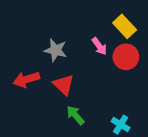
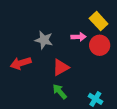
pink arrow: (99, 46) -> (79, 37), turned -56
red triangle: (63, 85) -> (61, 67), moved, turned 48

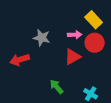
red triangle: (61, 67) -> (73, 57), moved

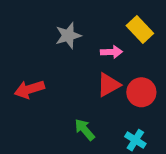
gray star: (42, 38) -> (68, 36), moved, turned -30
red circle: (95, 43) -> (141, 92), moved

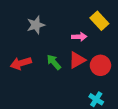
gray star: (68, 36) -> (36, 25), moved
green arrow: (85, 130) -> (54, 62), moved

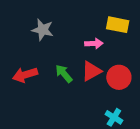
yellow rectangle: (99, 21) -> (118, 25), turned -36
gray star: (36, 25) -> (43, 30), turned 30

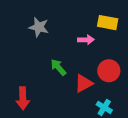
red triangle: (91, 71) -> (84, 83), moved
red arrow: (25, 75) -> (23, 98), moved, turned -75

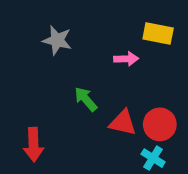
red circle: (109, 71) -> (160, 124), moved
red triangle: (84, 83) -> (123, 123), turned 42

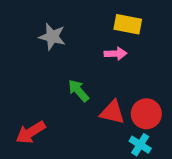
yellow rectangle: (158, 34) -> (128, 24), moved
red arrow: (34, 145) -> (31, 132), turned 60

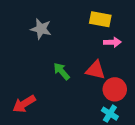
pink arrow: (115, 54) -> (112, 42), moved
red triangle: (112, 112) -> (95, 70), moved

